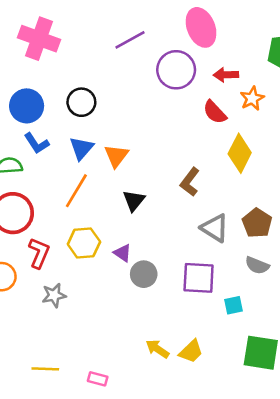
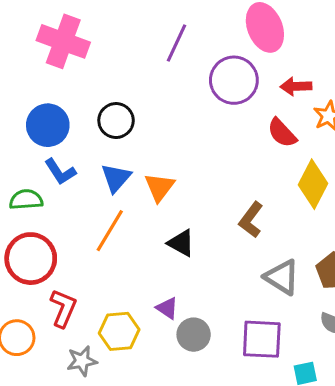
purple line: (130, 40) -> (176, 43), turned -36
black triangle: (134, 201) -> (181, 243), turned -40
yellow hexagon: (84, 243) -> (119, 331), moved

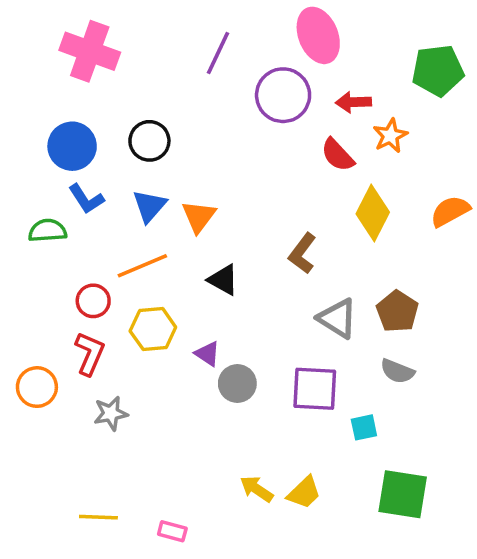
orange line: (110, 231) -> (142, 266), turned 36
red circle: (31, 259) -> (93, 301), moved, size x0.6
yellow hexagon: (119, 331) -> (153, 329), moved

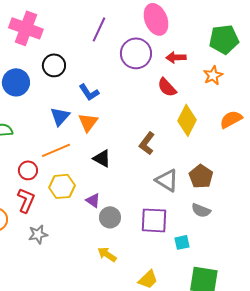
orange star: (390, 136) -> (213, 75), moved
black circle: (149, 141) -> (54, 65), moved
blue L-shape: (86, 199) -> (89, 92), moved
yellow arrow: (257, 489) -> (107, 254), moved

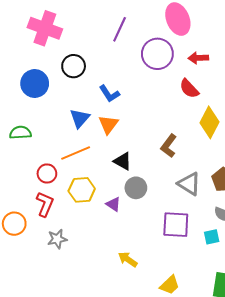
gray circle: (110, 217) -> (136, 188), moved
cyan square: (182, 242) -> (212, 237), moved

